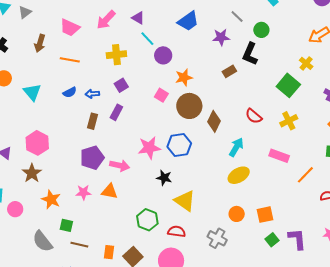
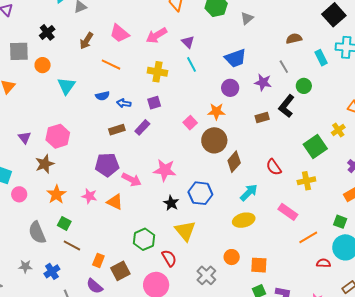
purple circle: (163, 55) -> (230, 88), moved
brown rectangle: (92, 121) -> (117, 130), turned 42
blue hexagon: (179, 145) -> (200, 193), moved
red semicircle: (177, 231) -> (169, 258), turned 36

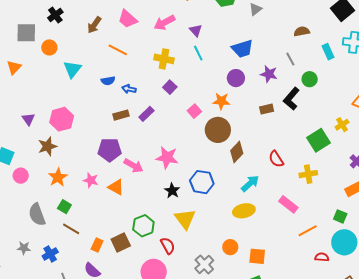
purple square: (154, 103) -> (170, 87), moved, turned -32
brown square: (120, 271) -> (121, 243), moved

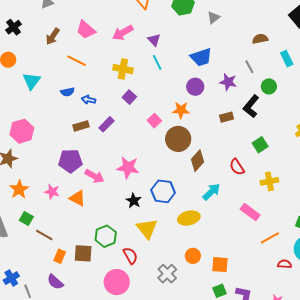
green square: (318, 140) -> (260, 145), moved, size x0.7
yellow ellipse: (244, 211) -> (189, 218), moved
brown line: (71, 229) -> (44, 235), moved
brown square: (121, 243) -> (83, 253), turned 30
blue cross: (50, 254) -> (11, 278), moved

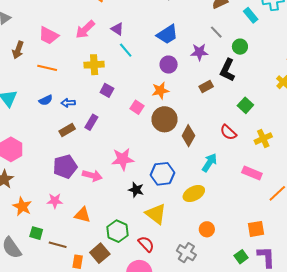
orange triangle: (77, 198) -> (82, 215), moved
brown square: (83, 253) -> (100, 253), turned -30
orange square: (220, 265) -> (256, 229), moved

